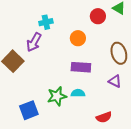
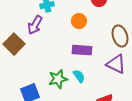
purple triangle: (115, 81) -> (116, 64), size x1.5
cyan semicircle: (78, 93) -> (79, 76), turned 56

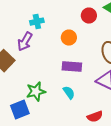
green star: (58, 79) -> (36, 92), moved

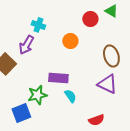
cyan cross: (37, 22) -> (38, 25), turned 32
purple rectangle: (72, 67) -> (58, 78), moved

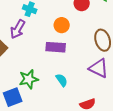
purple rectangle: (58, 78) -> (56, 47), moved

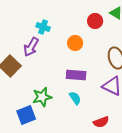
purple rectangle: (56, 47) -> (76, 75), moved

